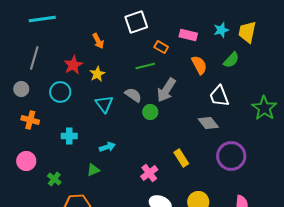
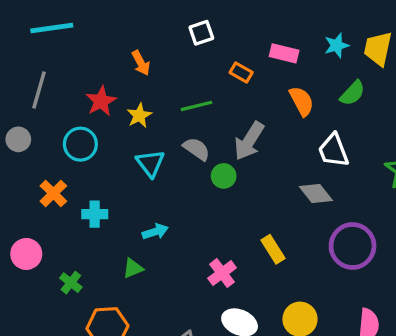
white square: (136, 22) -> (201, 33), size x0.7
green line: (145, 66) -> (197, 106), moved
orange cross: (30, 120) -> (53, 193), moved, turned 30

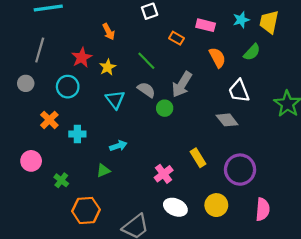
green line: (197, 106) -> (146, 61), turned 60
purple circle: (353, 246) -> (240, 170), moved

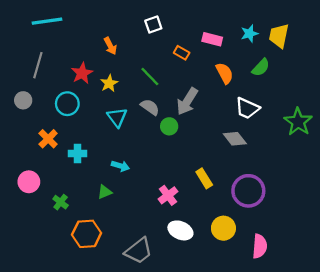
white trapezoid: (239, 91) -> (247, 108), turned -45
cyan arrow: (118, 146) -> (120, 166), turned 35
pink semicircle: (263, 209) -> (260, 246), moved

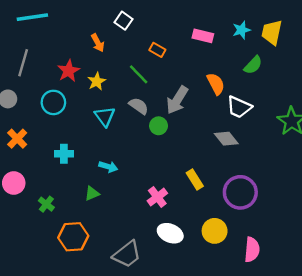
white square: (153, 24) -> (123, 21), moved, turned -36
orange rectangle: (182, 53) -> (157, 50), moved
orange semicircle: (225, 73) -> (216, 84), moved
orange cross: (48, 139) -> (17, 139), moved

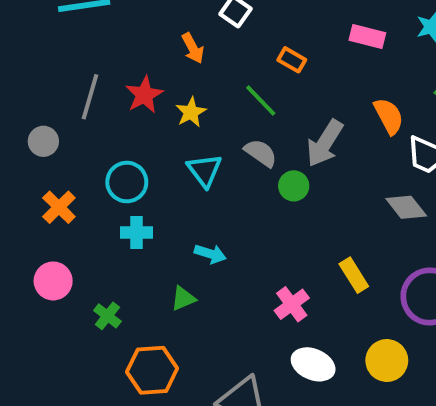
gray line: (23, 63) -> (90, 97), moved
cyan circle: (53, 102) -> (127, 182), moved

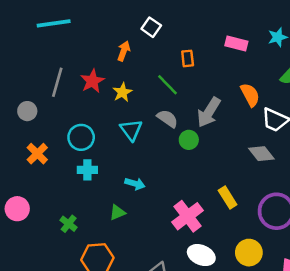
orange arrow: (193, 48) -> (124, 51), turned -132
orange rectangle: (292, 60) -> (188, 58), turned 54
pink circle: (53, 281) -> (17, 209), moved
pink cross: (292, 304) -> (188, 216), size x1.4

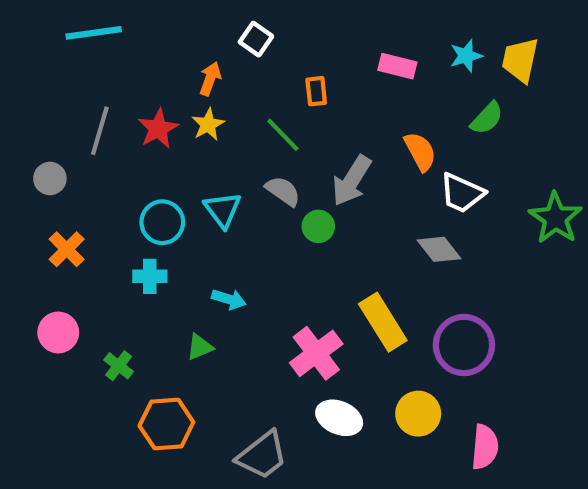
yellow star: (122, 92) -> (208, 124), moved
cyan circle: (81, 137) -> (162, 222), moved
yellow rectangle: (228, 197) -> (383, 322), size x1.5
pink circle: (17, 209) -> (58, 332), moved

